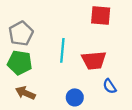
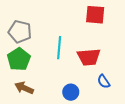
gray pentagon: (21, 33) -> (20, 32), turned -30
green pentagon: (20, 63) -> (19, 59), turned 30

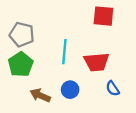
brown arrow: (24, 88) -> (40, 95), moved
blue circle: (71, 92) -> (70, 90), moved

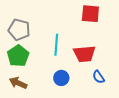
brown arrow: (40, 95) -> (18, 83), moved

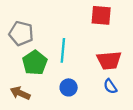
red trapezoid: (84, 54) -> (109, 60), moved
green pentagon: (18, 56) -> (35, 63), moved

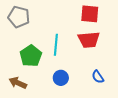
gray pentagon: (21, 33) -> (19, 17), moved
red trapezoid: (109, 60) -> (89, 40), moved

